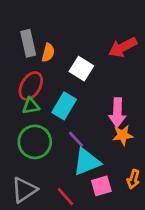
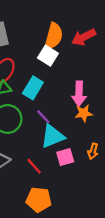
orange semicircle: (48, 53) -> (54, 36), moved, size x1.6

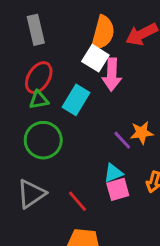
pink arrow: (79, 94) -> (112, 75), moved
purple line: (43, 117) -> (122, 140), moved
cyan triangle: (53, 136) -> (113, 173), moved, size x0.6

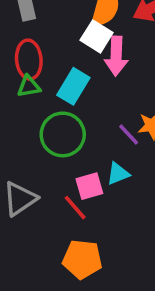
red ellipse: (39, 78) -> (29, 60), turned -36
green circle: (43, 140) -> (63, 134), moved
pink square: (118, 189) -> (89, 186), moved

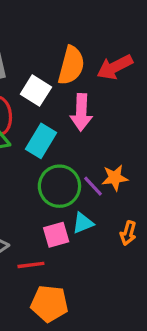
white square: (97, 36) -> (36, 91), moved
green circle: (63, 134) -> (59, 186), moved
red line: (75, 208) -> (31, 265), moved, turned -56

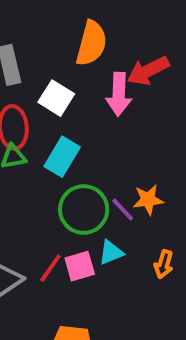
orange semicircle: (71, 65) -> (91, 43), moved
pink arrow: (81, 112) -> (119, 94), moved
red line: (31, 265) -> (50, 268), moved, turned -48

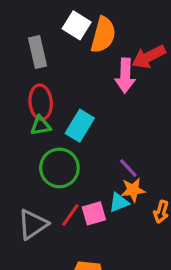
white square: (56, 98) -> (77, 25), moved
orange star: (148, 200) -> (133, 190), moved
green circle: (84, 209) -> (59, 168), moved

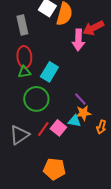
cyan triangle: (119, 202) -> (74, 121), turned 32
pink square: (94, 213) -> (58, 128), turned -35

